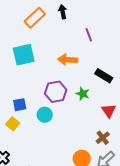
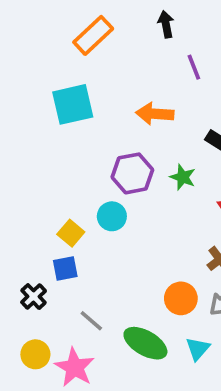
black arrow: (63, 12) -> (166, 24), moved
blue square: (20, 105) -> (65, 269), moved
yellow square: (13, 124) -> (71, 233), moved

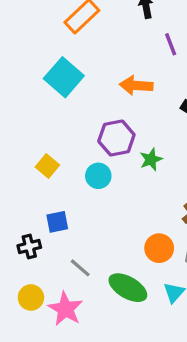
cyan square: (73, 104) -> (64, 77), turned -36
green star: (183, 177) -> (151, 159), moved, turned 30
yellow square: (71, 233) -> (47, 166), moved
black cross: (34, 297) -> (29, 247), turned 30

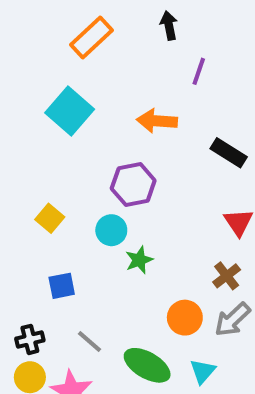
purple line: (171, 44) -> (199, 71), turned 40
green star: (151, 159) -> (139, 260), moved
black cross: (29, 247) -> (30, 339), moved

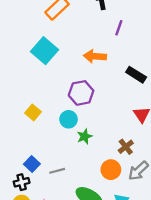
brown cross: (227, 276) -> (126, 147), moved
blue square: (62, 286) -> (32, 164), moved, turned -35
gray line: (89, 341) -> (57, 171), moved, turned -56

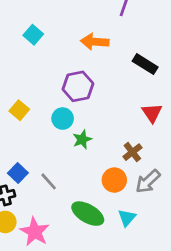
cyan square: (44, 51) -> (33, 35), size x0.6
gray line: (57, 171) -> (49, 181), turned 63

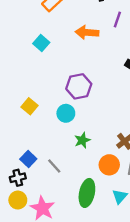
orange arrow: (95, 42) -> (87, 32), moved
green star: (82, 139) -> (82, 140), moved
green ellipse: (88, 214) -> (87, 193), turned 72

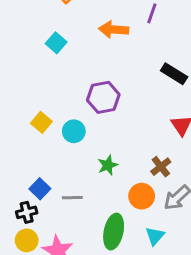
cyan circle: (66, 113) -> (74, 131), moved
gray line: (54, 166) -> (72, 198), turned -49

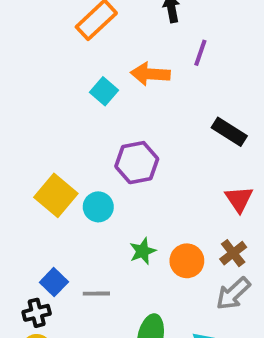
cyan square: (56, 43) -> (104, 91), moved
yellow square: (41, 122) -> (56, 195), size x1.5
brown cross: (161, 167) -> (233, 253), moved
orange circle: (142, 196) -> (187, 261), moved

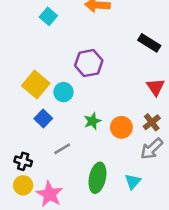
cyan square: (104, 91) -> (48, 16), moved
blue square: (54, 282) -> (43, 119), moved
gray line: (96, 294) -> (62, 149), turned -30
black cross: (37, 313) -> (23, 161), turned 30

